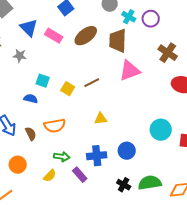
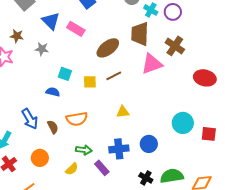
brown ellipse: (86, 36) -> (108, 48), moved
brown cross: (168, 53) -> (175, 46), moved
yellow square: (68, 89) -> (90, 82), turned -32

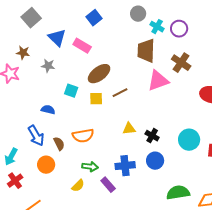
brown ellipse: (108, 48) -> (99, 74), moved
blue semicircle: (53, 92) -> (48, 110), moved
orange circle: (40, 158) -> (46, 165), moved
black cross: (146, 178) -> (152, 136), moved

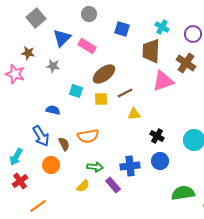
gray circle: (138, 14) -> (89, 14), moved
blue square: (94, 18) -> (122, 29), moved, turned -35
purple circle: (179, 29) -> (193, 34), moved
blue triangle: (57, 38) -> (62, 38), turned 30
yellow triangle: (129, 129) -> (134, 114), moved

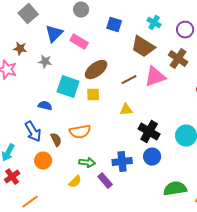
brown trapezoid: (151, 51) -> (143, 47), turned -60
cyan square: (76, 91) -> (68, 87), size x1.6
brown line: (125, 93) -> (129, 80), moved
black cross: (157, 136) -> (149, 132), size x1.5

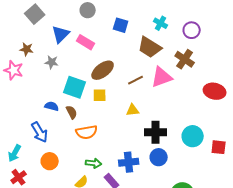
black cross: (149, 132) -> (156, 132), turned -30
brown semicircle: (56, 140) -> (72, 112), moved

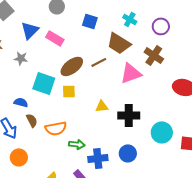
brown line: (136, 80) -> (99, 62), moved
brown semicircle: (72, 112) -> (32, 120), moved
black cross: (156, 132) -> (129, 115), moved
green arrow: (94, 163) -> (77, 144), moved

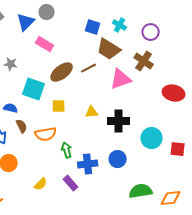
blue square: (90, 21) -> (93, 27), moved
blue triangle: (30, 30) -> (26, 22), moved
yellow square: (69, 91) -> (59, 106), moved
green arrow: (77, 144) -> (67, 150), turned -112

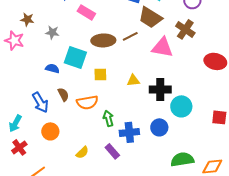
brown ellipse: (62, 72) -> (103, 40), turned 35
pink triangle: (121, 79) -> (162, 47), turned 30
blue semicircle: (11, 108) -> (52, 68), moved
cyan circle: (152, 138) -> (181, 106), moved

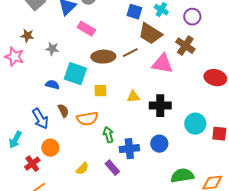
cyan circle: (181, 106) -> (195, 124), moved
red cross: (19, 147) -> (32, 164), moved

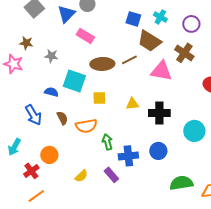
blue arrow: (40, 119) -> (33, 115), moved

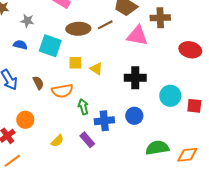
brown cross: (184, 53) -> (160, 18), turned -36
blue semicircle: (51, 92) -> (20, 45), moved
yellow triangle: (132, 104) -> (96, 69), moved, turned 40

